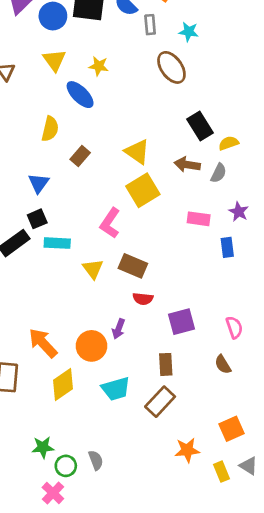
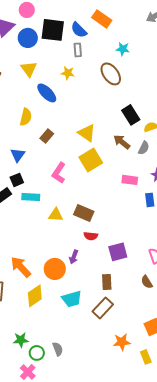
gray rectangle: (150, 25) -> (78, 50), moved
yellow star: (99, 66) -> (68, 73), moved
brown arrow: (187, 165) -> (122, 142), turned 30
pink L-shape: (110, 223) -> (59, 173), moved
yellow triangle: (93, 269) -> (56, 215), turned -49

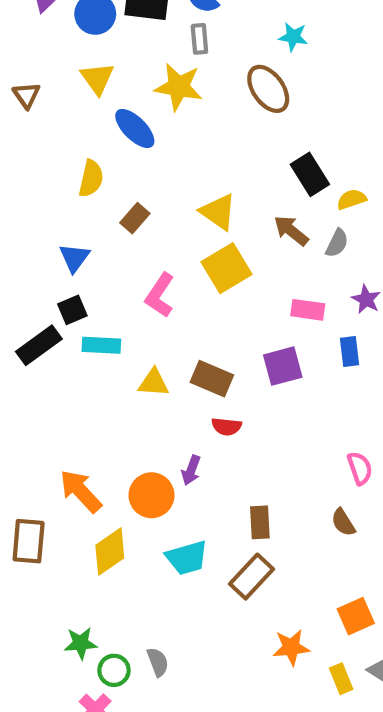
yellow star: (68, 73) -> (179, 87), size x1.6
purple square: (118, 252) -> (283, 366), moved

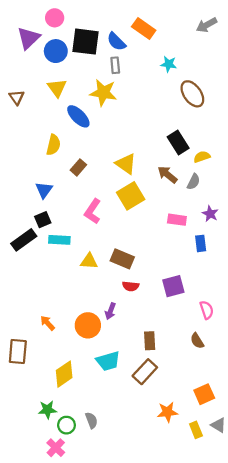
brown ellipse: (268, 89) -> (192, 94), moved
purple square: (283, 366) -> (173, 286), moved
orange arrow: (81, 491) -> (47, 323), size x0.6
yellow diamond: (110, 552) -> (64, 374), moved

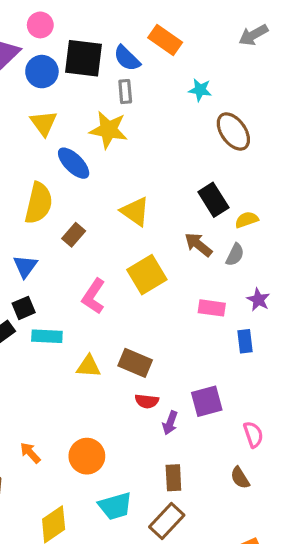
yellow semicircle: (53, 145) -> (39, 203), size x1.4
yellow triangle: (126, 164) -> (135, 211), moved
purple arrow: (110, 311) -> (170, 423), moved

